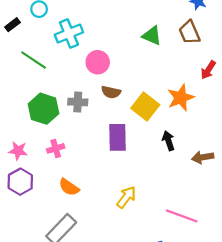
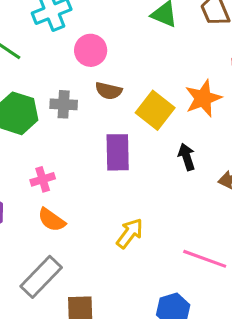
pink cross: (56, 148) -> (43, 179), moved

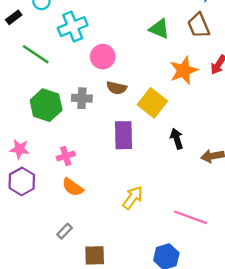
orange star: (203, 98) -> (184, 70), moved
gray rectangle: (41, 277) -> (65, 231), size x0.5

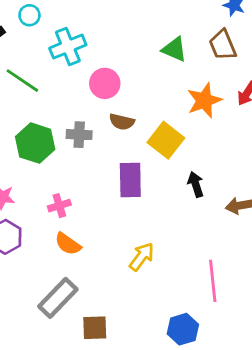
pink line: (191, 217) -> (213, 281), turned 64
gray rectangle: (65, 231) -> (58, 298), size x2.0

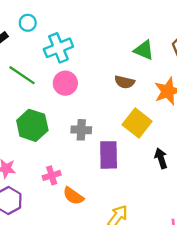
pink circle: (105, 83) -> (65, 83), moved
brown semicircle: (122, 122) -> (125, 82), moved
gray cross: (79, 135) -> (81, 130), moved
orange semicircle: (68, 244) -> (73, 196), moved

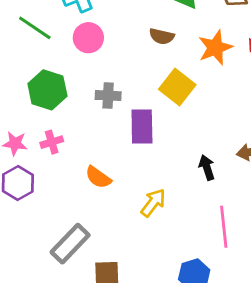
black arrow: (161, 158) -> (207, 167), moved
pink cross: (52, 175) -> (52, 142), moved

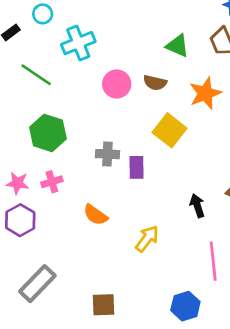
pink circle: (88, 38) -> (117, 84), moved
gray cross: (108, 96) -> (107, 154), moved
purple rectangle: (142, 127) -> (136, 167), size x0.7
gray rectangle: (70, 244) -> (37, 284), moved

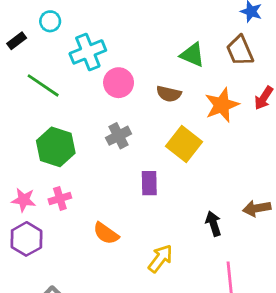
pink circle: (117, 84) -> (119, 83), moved
gray cross: (107, 154) -> (119, 136), moved, turned -30

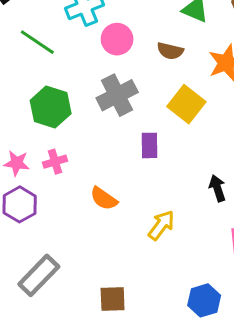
gray cross: (119, 136) -> (117, 95), size x1.5

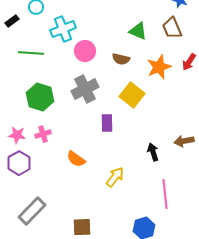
green line: (37, 42) -> (31, 53), turned -30

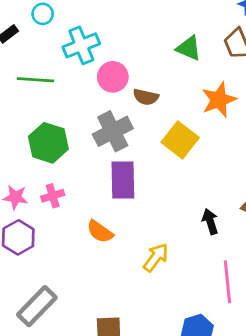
brown semicircle: (121, 59) -> (146, 97), moved
purple rectangle: (107, 123) -> (123, 180), moved, size x1.5

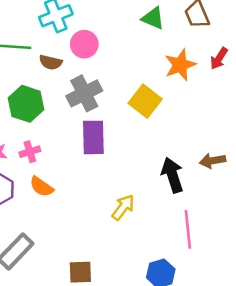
brown semicircle: (146, 97) -> (51, 62), moved
black arrow: (210, 222) -> (172, 175), size x1.5
orange semicircle: (100, 232) -> (42, 187), moved

